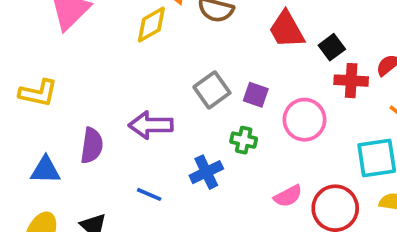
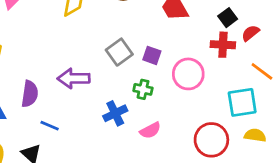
black square: (332, 47) -> (228, 18), moved
blue line: (149, 194) -> (50, 126), moved
pink semicircle: (288, 196) -> (150, 130), moved

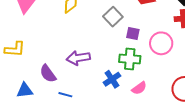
gray square: (119, 52) -> (113, 17), moved
green cross: (143, 89) -> (130, 59), size x1.5
purple semicircle: (30, 94) -> (48, 74), turned 144

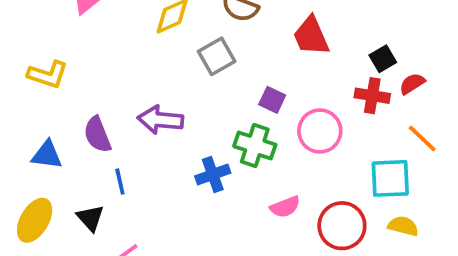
gray square: (113, 17) -> (217, 56), moved
pink semicircle: (139, 88) -> (285, 207), moved
blue line: (65, 95) -> (120, 182), turned 48

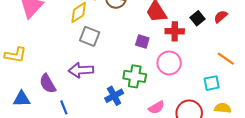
gray square: (217, 56) -> (90, 36), moved, turned -30
red semicircle: (412, 84) -> (221, 17), moved
red cross: (372, 96) -> (175, 31), moved
purple square: (272, 100) -> (142, 42), moved
cyan square: (390, 178) -> (212, 83), size x0.7

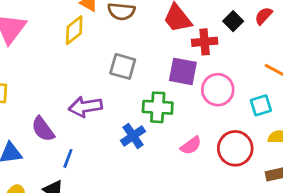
gray square: (90, 36) -> (123, 66), moved
purple square: (142, 42) -> (183, 71), moved, size x1.5
pink circle: (169, 63) -> (218, 90), moved
blue line: (64, 107) -> (68, 158), turned 48

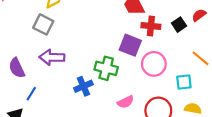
black square: (233, 21) -> (179, 25), moved
gray square: (123, 66) -> (43, 24), moved

